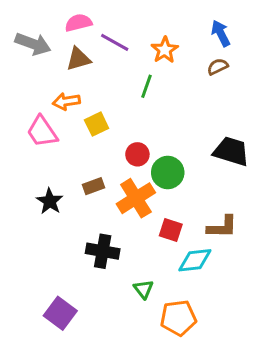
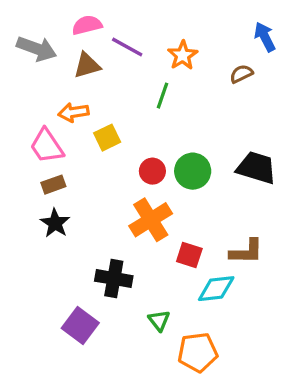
blue arrow: (221, 33) -> (265, 37), moved
green circle: (168, 173) -> (193, 171), moved
brown rectangle: (94, 186) -> (53, 185), moved
purple square: (60, 313) -> (80, 325), moved

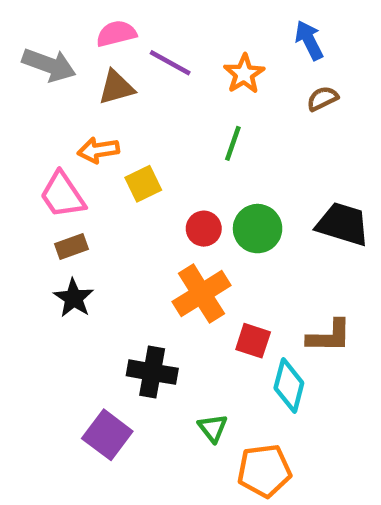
blue arrow: (265, 37) -> (309, 40), moved
green line: (162, 96) -> (233, 143), moved
cyan diamond: (216, 289) -> (289, 386), turned -69

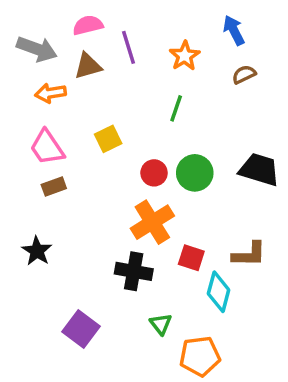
purple line: (170, 63) -> (129, 47), turned 44
orange arrow: (98, 150) -> (50, 93), moved
black star: (74, 298) -> (37, 251), moved
black cross: (152, 372) -> (134, 271), moved

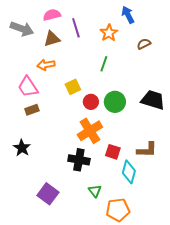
blue arrow: (234, 30) -> (128, 15), moved
orange arrow: (50, 93) -> (46, 65), moved
yellow square: (108, 139) -> (73, 87), moved

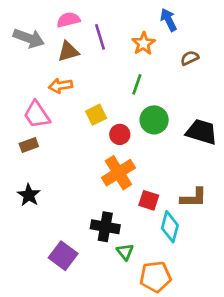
green circle: (115, 102) -> (154, 120), moved
brown rectangle: (32, 110) -> (29, 145), moved
black cross: (79, 160) -> (105, 227), moved

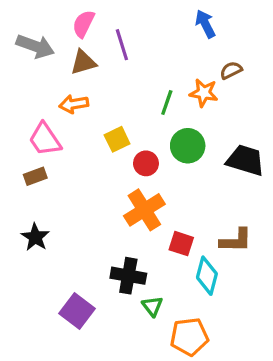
pink semicircle: (68, 20) -> (83, 24), turned -50
orange star: (144, 43) -> (204, 93), moved, turned -30

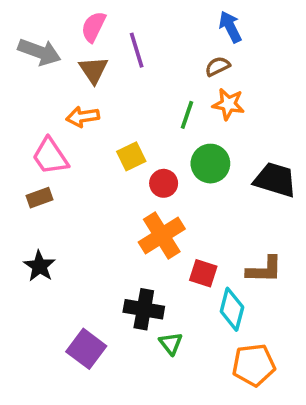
brown triangle: (83, 62) -> (93, 70), turned -48
brown semicircle: (231, 70) -> (218, 66), moved
orange pentagon: (189, 337) -> (254, 365), moved

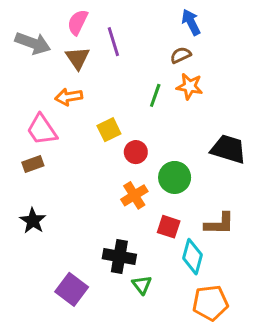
green circle: (210, 164) -> (175, 177), moved
orange cross: (162, 235) -> (134, 195), size x0.7

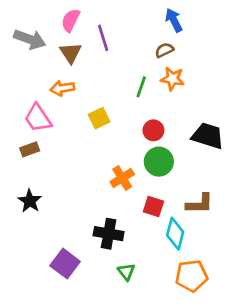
red circle: (136, 152) -> (153, 130), moved
green triangle: (142, 285) -> (126, 272), moved

